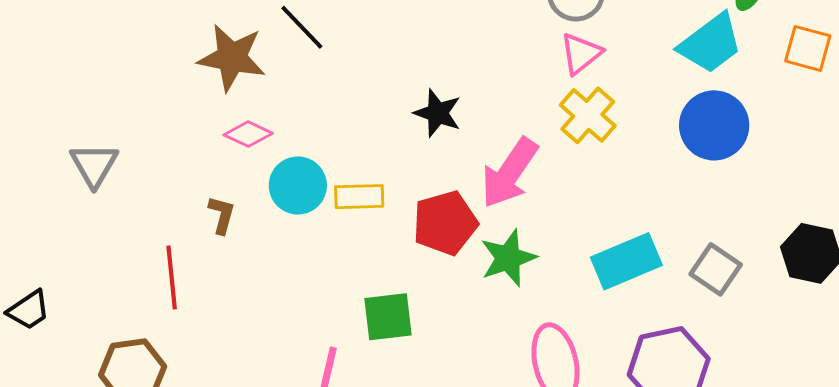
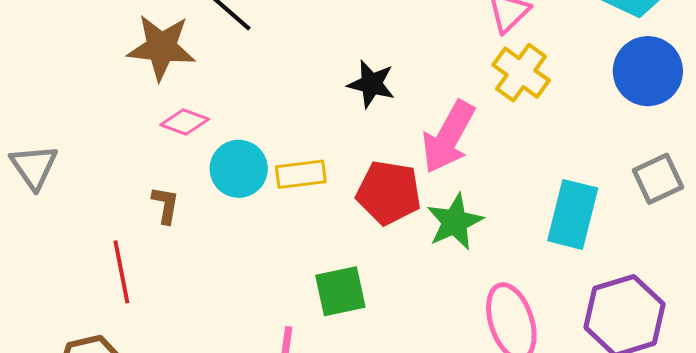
red pentagon: (445, 223) -> (389, 193), turned 30
cyan rectangle: (626, 261) -> (573, 214), turned -48
gray square: (716, 269) -> (658, 179), moved, turned 36

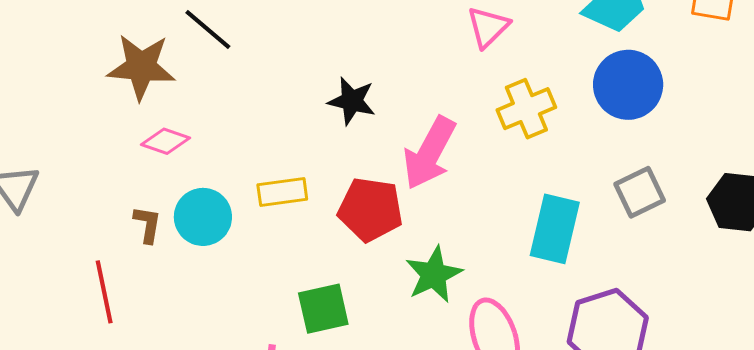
yellow cross: (521, 73) -> (526, 109), moved, turned 32
cyan circle: (239, 169) -> (203, 217), moved
green star: (455, 222) -> (434, 275), moved

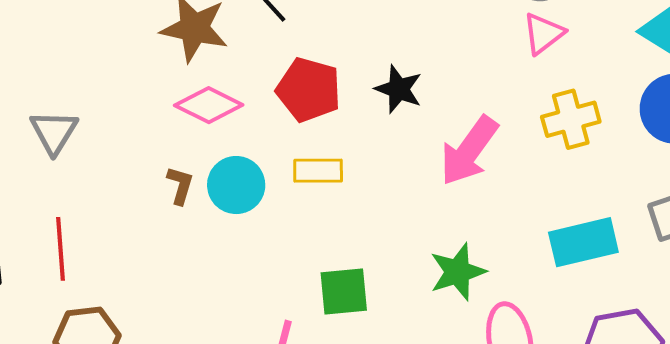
pink diamond: (165, 141) -> (209, 105), size x1.4
red pentagon: (370, 209) -> (309, 90), moved
cyan rectangle: (555, 229) -> (583, 242), turned 56
red line: (104, 292) -> (60, 249), moved

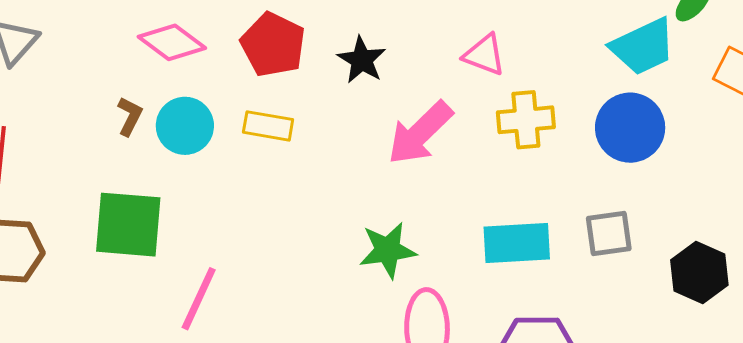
pink triangle: (543, 33) -> (484, 55), moved, turned 48
green square: (344, 291) -> (128, 225), moved, size x1.4

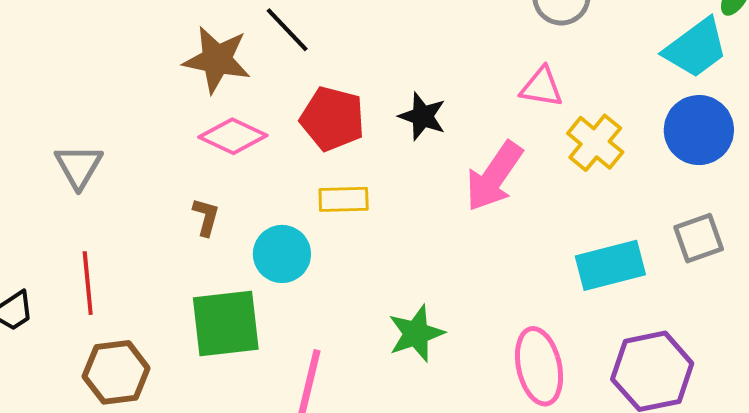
yellow cross: (526, 120) -> (595, 143), turned -34
cyan circle: (185, 126) -> (282, 254), moved
green star: (388, 250) -> (416, 334), moved

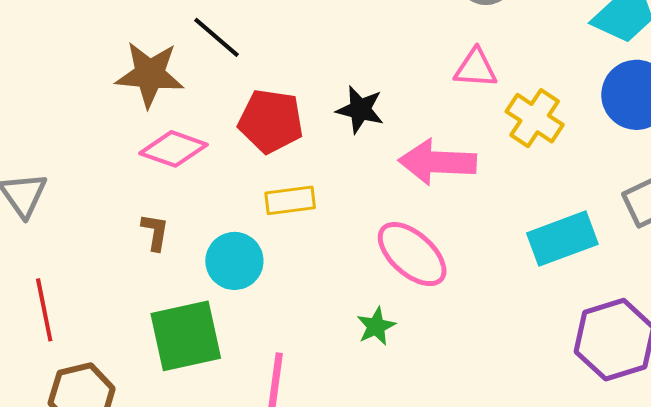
pink arrow: (494, 176) -> (437, 162), turned 64
green star: (416, 334) -> (376, 326), size x0.7
pink ellipse: (539, 366) -> (412, 254), moved, turned -30

